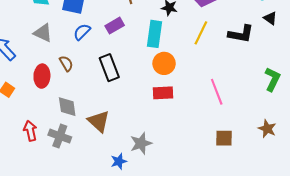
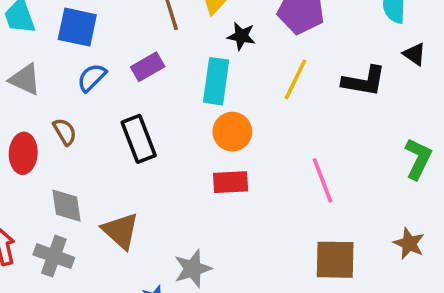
brown square: (224, 138) -> (335, 260), size x1.4

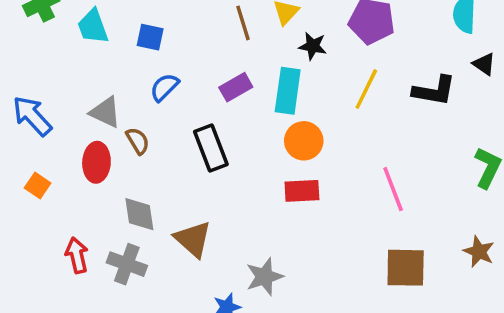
blue square: (77, 27) -> (150, 37), size x0.7
purple rectangle: (148, 67) -> (236, 87), moved
gray triangle: (25, 79) -> (105, 112), moved

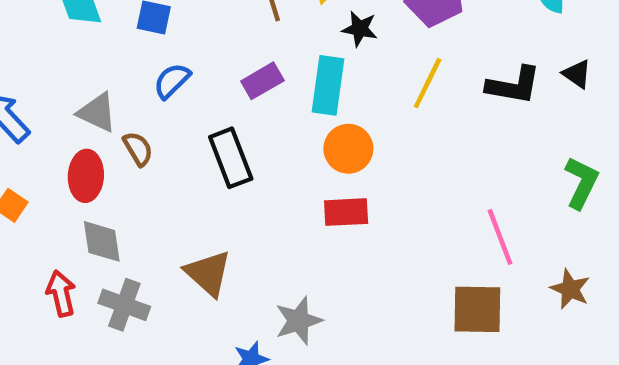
black triangle: (484, 64) -> (577, 74), moved
pink line: (393, 189) -> (500, 237), moved
gray diamond: (139, 214) -> (102, 241), moved

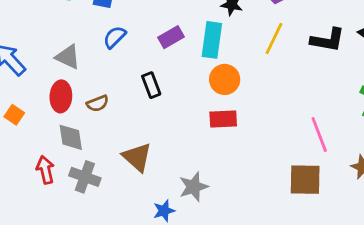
brown semicircle: (138, 149) -> (98, 103), moved, turned 100
black rectangle: (231, 158) -> (151, 85), size x0.7

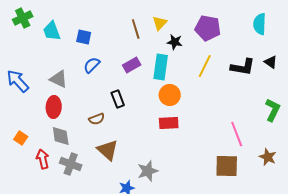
brown semicircle: (98, 103) -> (97, 119), moved
orange square: (14, 115) -> (21, 138), moved

